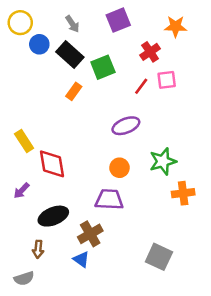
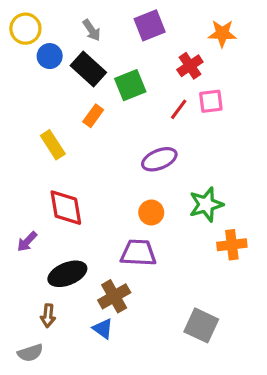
yellow rectangle: (24, 141) -> (53, 145), moved

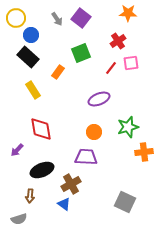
purple square: (150, 25) -> (81, 18), moved, turned -30
orange star: (222, 33) -> (128, 13), moved
black rectangle: (88, 69) -> (28, 57), moved

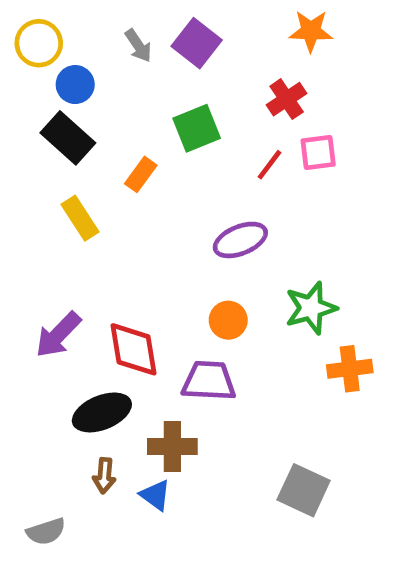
red diamond: (41, 129) -> (133, 349), moved
purple arrow: (17, 150) -> (58, 335), moved, size x1.5
brown cross: (71, 184) -> (172, 446), turned 30
brown arrow: (30, 196) -> (104, 476), moved

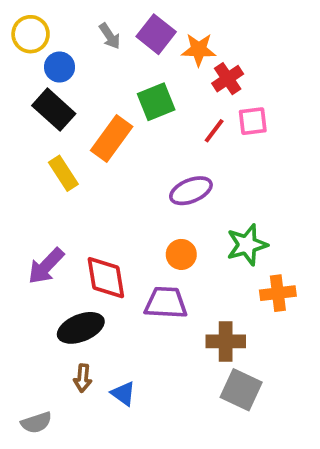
orange star: (311, 31) -> (199, 50), moved
orange rectangle: (141, 174) -> (112, 139), size x1.6
brown cross: (172, 446) -> (226, 341), moved

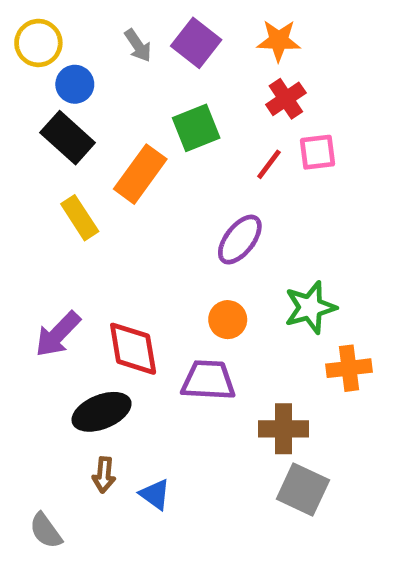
orange star: (199, 50) -> (279, 41), moved
purple ellipse: (191, 191) -> (240, 240), turned -30
gray semicircle: (36, 423) -> (46, 531), turned 72

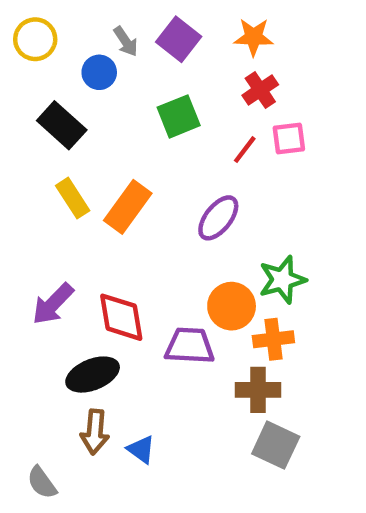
blue circle: (75, 84) -> (99, 72), moved
orange rectangle: (140, 174) -> (128, 207), moved
orange circle: (228, 320) -> (232, 306), moved, size x1.4
orange cross: (349, 368) -> (273, 339), moved
brown arrow: (104, 475) -> (95, 432), size x1.4

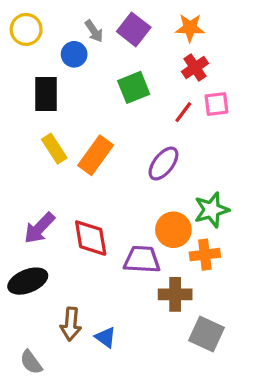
black rectangle: (62, 125) -> (46, 94), turned 48
black ellipse: (93, 375) -> (28, 281), moved
brown cross: (258, 390) -> (175, 294), moved

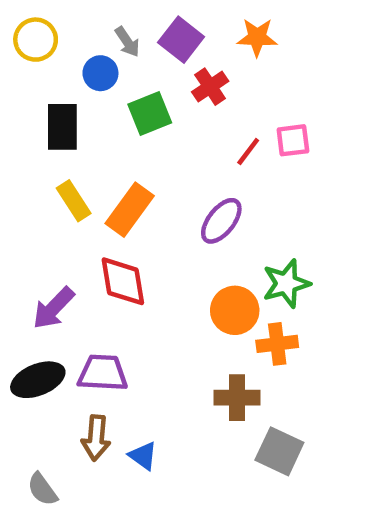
red cross: (195, 68) -> (210, 87), moved
green square: (134, 87) -> (150, 113), moved
red diamond: (91, 238) -> (123, 281), moved
purple trapezoid: (142, 260) -> (103, 373), moved

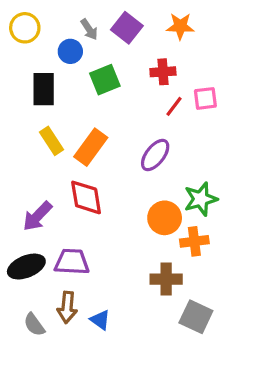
red cross: (210, 87) -> (163, 72), moved, turned 30
gray semicircle: (42, 489) -> (34, 325), moved

